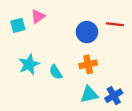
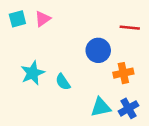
cyan square: (18, 25) -> (17, 19), moved
blue circle: (87, 32) -> (98, 50), moved
orange cross: (88, 64) -> (123, 73), moved

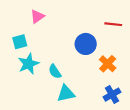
cyan square: (17, 19) -> (20, 42), moved
orange cross: (123, 73) -> (108, 64), turned -35
cyan triangle: (101, 107) -> (66, 93), moved

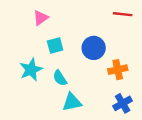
red line: (113, 24) -> (123, 14), moved
cyan square: (20, 42) -> (55, 46), moved
orange cross: (108, 64) -> (118, 70), turned 35

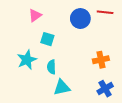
cyan square: (55, 46) -> (47, 39), turned 32
blue circle: (94, 48) -> (80, 19), moved
cyan semicircle: (60, 78) -> (52, 67), turned 32

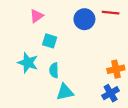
cyan star: (27, 60) -> (28, 63), turned -30
orange cross: (101, 60) -> (116, 69), moved

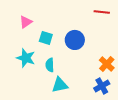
pink triangle: (37, 16) -> (26, 22), moved
blue circle: (84, 19) -> (75, 40), moved
orange cross: (116, 69) -> (107, 64), turned -35

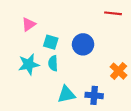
cyan star: (26, 58) -> (29, 64), turned -30
cyan semicircle: (50, 65) -> (53, 63), moved
blue cross: (102, 86) -> (94, 95), moved, turned 35

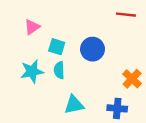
blue cross: (94, 95) -> (117, 108), moved

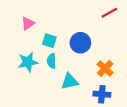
red line: (126, 15) -> (109, 13), turned -35
orange cross: (132, 79) -> (105, 68), moved
cyan triangle: (74, 105) -> (70, 81), moved

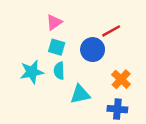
red line: (109, 13) -> (111, 31), moved
pink triangle: (28, 23) -> (54, 22), moved

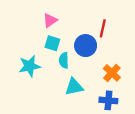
red line: (111, 31) -> (103, 28), turned -48
cyan semicircle: (59, 71) -> (64, 60), moved

